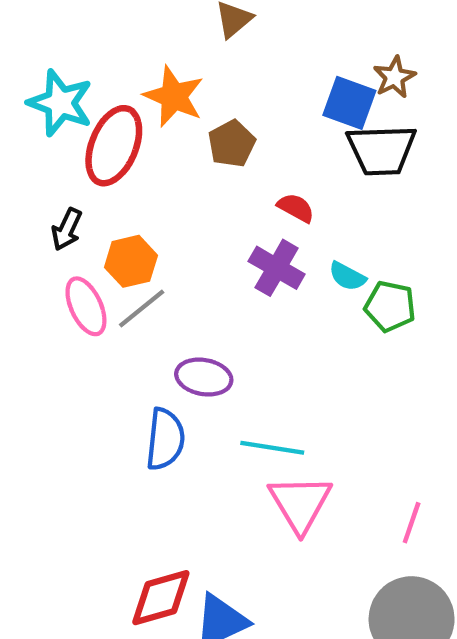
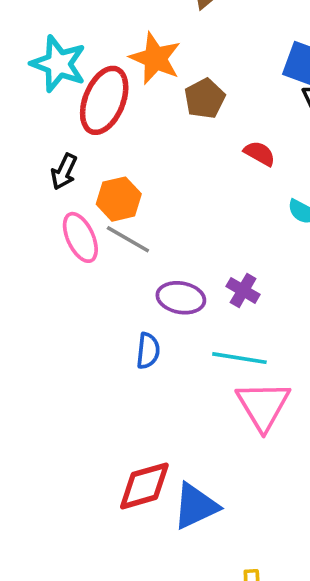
purple cross: (277, 268) -> (243, 290), moved, size x0.7
gray line: (142, 308) -> (128, 239), turned 69
blue semicircle: (165, 439) -> (148, 351), size x0.7

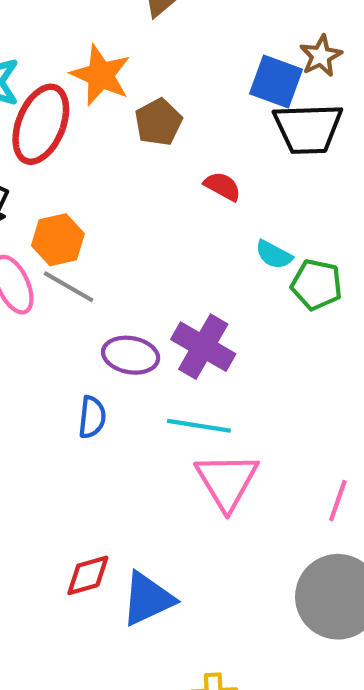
purple cross: (243, 290) -> (203, 347), size x1.6
red diamond: (144, 486) -> (88, 575), size x0.7

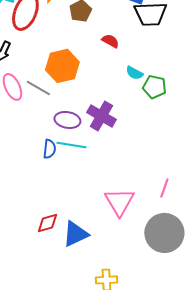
orange hexagon: (58, 240) -> (62, 66), moved, size x1.4
cyan line: (199, 426) -> (71, 145), moved
pink triangle: (227, 481) -> (119, 202), moved

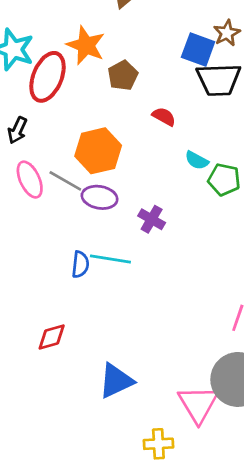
purple cross: (101, 116) -> (152, 219), size x0.7
purple ellipse: (67, 120) -> (100, 197), moved
pink triangle: (119, 202) -> (198, 404), moved
red diamond: (47, 223) -> (52, 337), moved

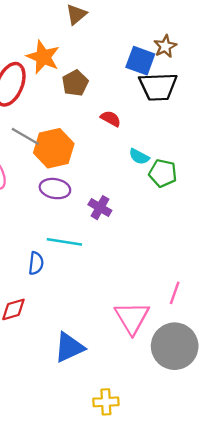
gray line: (65, 181) -> (25, 136), moved
blue semicircle: (80, 264) -> (36, 263), moved
pink triangle: (198, 404) -> (132, 318), moved

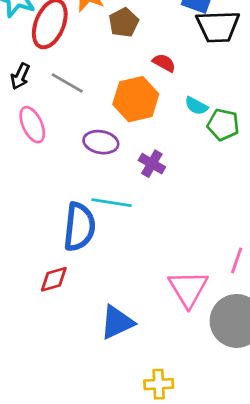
orange hexagon: (54, 148) -> (136, 99), moved
blue semicircle: (36, 263) -> (79, 227), size x1.8

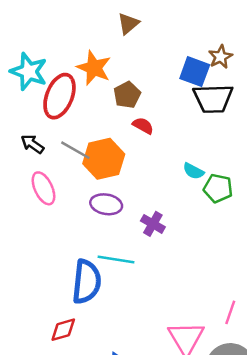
red semicircle: (164, 63) -> (143, 126), moved
black arrow: (20, 76) -> (32, 144), turned 100
orange hexagon: (136, 99) -> (104, 159), moved

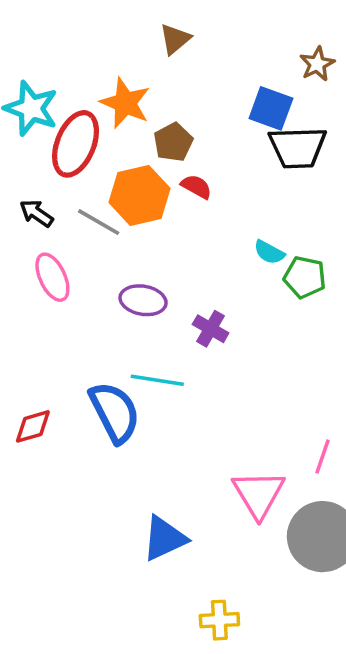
brown star: (220, 57) -> (317, 64), moved
orange hexagon: (104, 159) -> (139, 195), moved
blue semicircle: (87, 282) -> (115, 412), turned -33
red diamond: (63, 330) -> (33, 426), moved

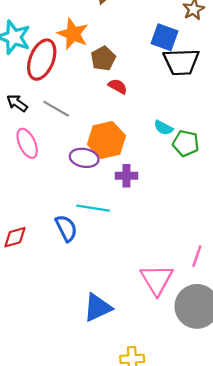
orange hexagon: (139, 195) -> (106, 140), moved
purple cross: (211, 329) -> (127, 176), turned -30
blue semicircle: (115, 412) -> (66, 228), size x0.7

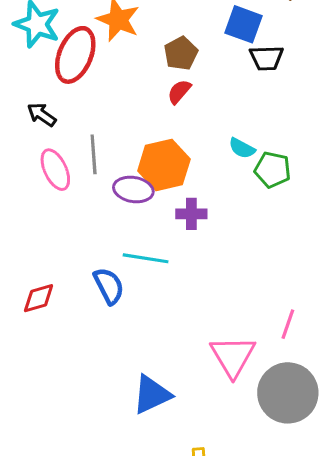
brown pentagon: (103, 58) -> (181, 53), moved
black trapezoid: (181, 62) -> (266, 58), size x0.7
red semicircle: (118, 86) -> (179, 92), turned -78
gray line: (56, 109) -> (94, 154), moved, turned 56

